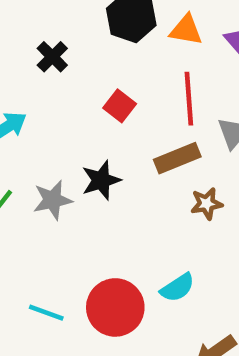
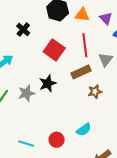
red square: (120, 106) -> (54, 50), size x1.5
red circle: (115, 307) -> (57, 140), size x0.6

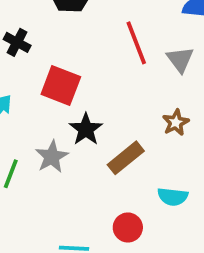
red square: (54, 50) -> (61, 85), moved
brown rectangle: (81, 72) -> (126, 158), moved
cyan semicircle: (84, 130) -> (173, 197), turned 56

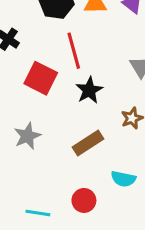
red line: (136, 43) -> (74, 51), moved
black star: (86, 129) -> (89, 90), moved

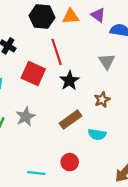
cyan semicircle: (123, 179) -> (97, 134), moved

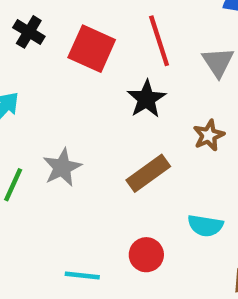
red line: (57, 52) -> (159, 41), moved
red square: (33, 73) -> (92, 49), moved
cyan semicircle: (97, 134) -> (205, 226), moved

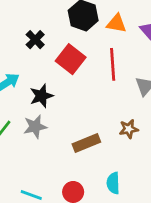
black star: (146, 99) -> (41, 96), moved
cyan semicircle: (205, 226) -> (113, 183), turned 65

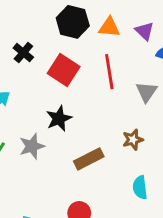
black star: (41, 96) -> (59, 118), moved
cyan semicircle: (113, 183) -> (140, 187), moved

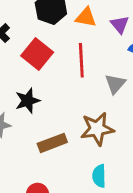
brown star: (133, 140) -> (97, 129), size x1.6

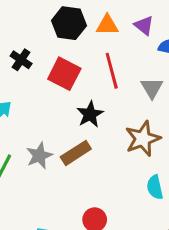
black star: (28, 101) -> (90, 114), moved
brown rectangle: (52, 143) -> (76, 153), moved

